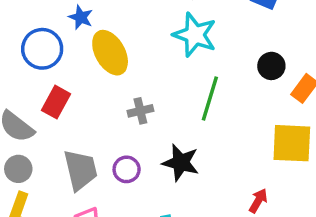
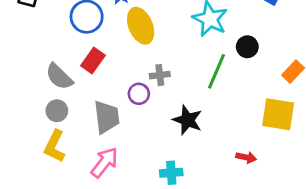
black circle: (271, 66) -> (247, 47), moved
purple circle: (127, 169) -> (139, 94), moved
red arrow: (258, 201) -> (246, 157), turned 66

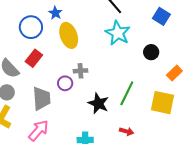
black circle: (247, 47) -> (151, 52), moved
green line: (216, 71) -> (127, 93), moved
red arrow: (246, 157) -> (127, 131), moved

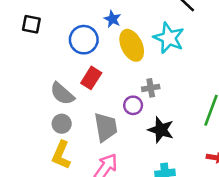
cyan star: (118, 33) -> (169, 38), moved
black star: (98, 103) -> (161, 130), moved

